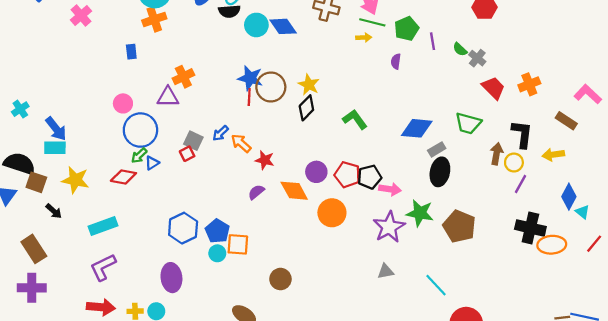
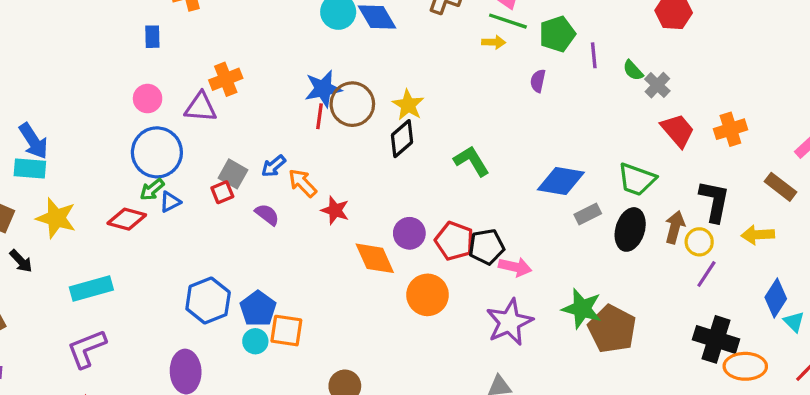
blue star: (250, 78) -> (323, 89), turned -30
pink circle: (123, 103) -> (148, 99), moved
black ellipse: (440, 172) -> (630, 229), moved
purple semicircle: (256, 192) -> (267, 215), moved, turned 72
green star: (420, 213) -> (582, 309), moved

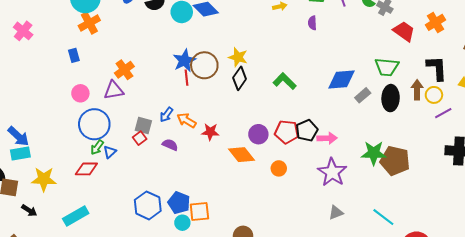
purple line: (706, 274) -> (443, 113), turned 42
orange circle: (428, 295) -> (279, 168), size x0.6

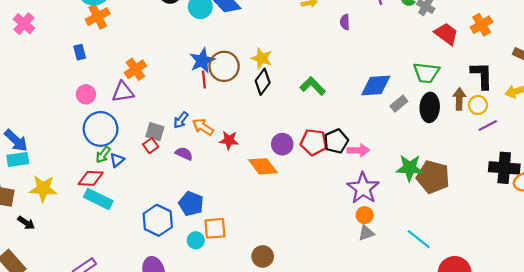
orange circle: (279, 168) -> (365, 215), moved
blue pentagon: (179, 203) -> (191, 204), moved
cyan rectangle: (76, 216) -> (98, 199), moved, turned 55

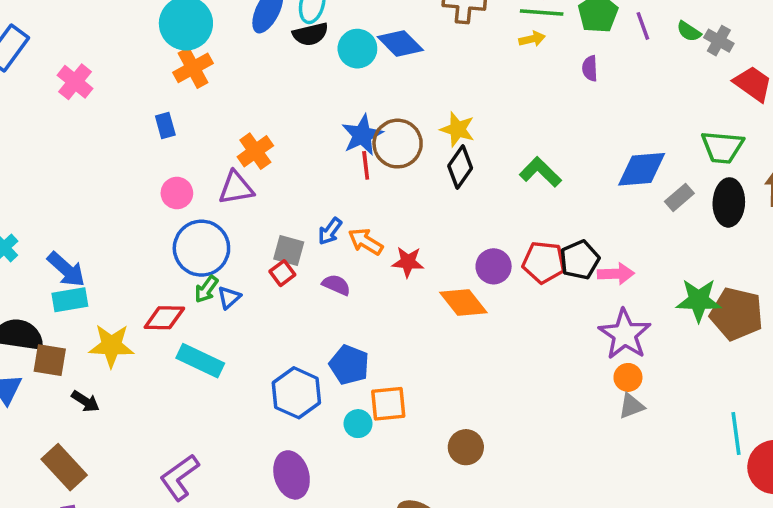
red diamond: (91, 178) -> (164, 318), moved
cyan line: (419, 239) -> (736, 434), moved, turned 45

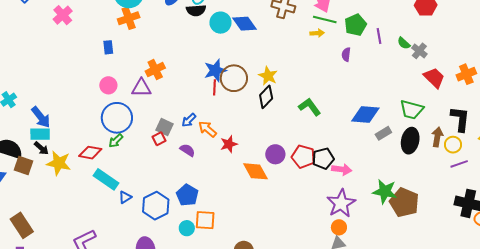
red star: (408, 262) -> (229, 144), turned -30
blue triangle: (229, 297) -> (125, 197), moved
black arrow: (85, 401) -> (41, 148), moved

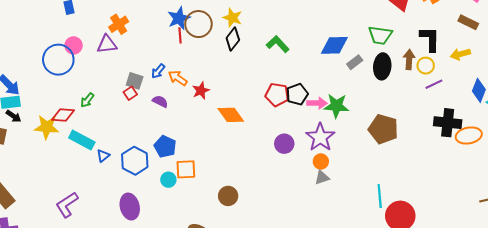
blue circle: (117, 118) -> (58, 60), moved
purple circle: (275, 154) -> (284, 144), moved
yellow star: (59, 163) -> (47, 127), moved
green star: (385, 191) -> (336, 106), moved

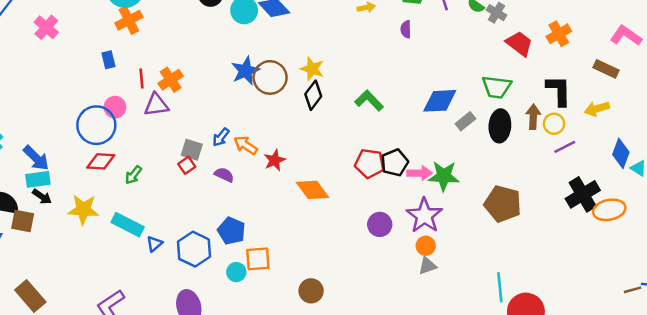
red line: (180, 35) -> (142, 78), moved
red diamond: (63, 115) -> (101, 161), moved
black cross: (448, 123) -> (583, 194), turned -36

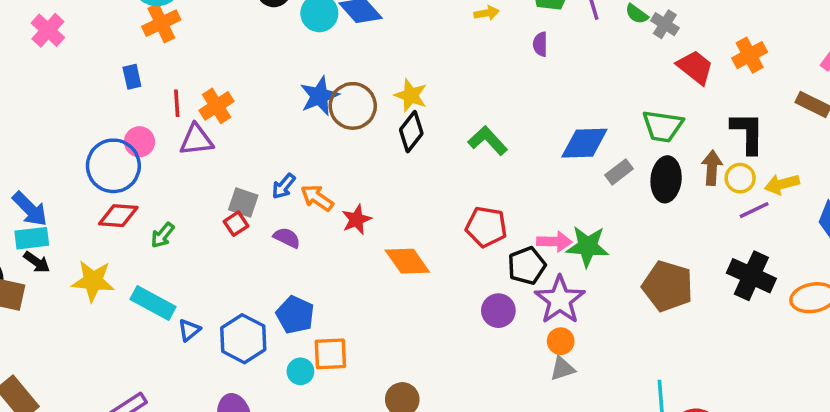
yellow arrow: (597, 109) -> (782, 184), moved
black pentagon: (395, 163) -> (527, 266), moved
black cross: (583, 194) -> (751, 276), moved, turned -36

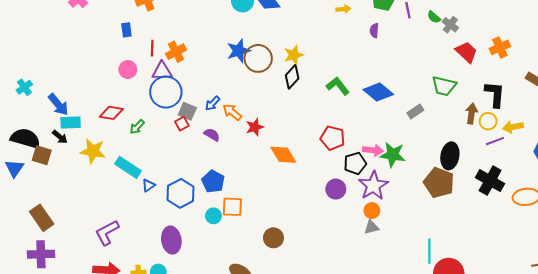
yellow star: (411, 95) -> (294, 55), turned 30
blue diamond: (584, 143) -> (378, 92), moved, turned 36
blue circle: (113, 166) -> (166, 92), moved
black ellipse: (666, 179) -> (450, 156), moved
cyan rectangle: (32, 238) -> (71, 123), moved

